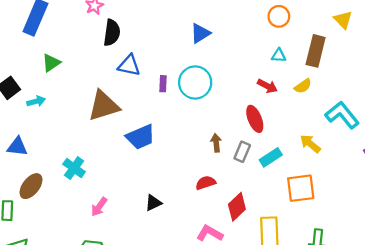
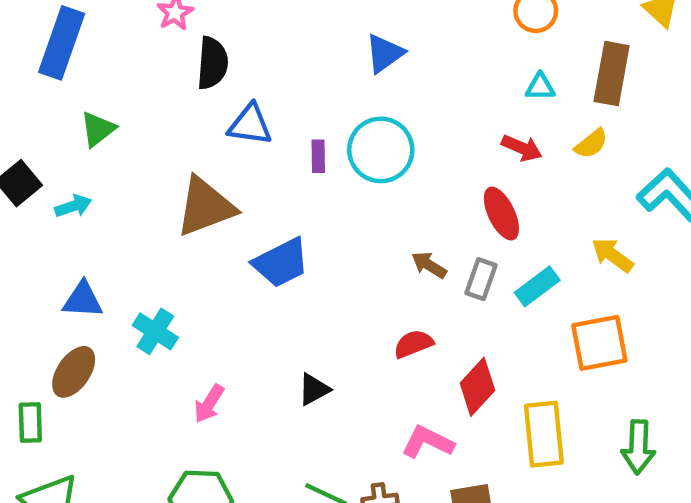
brown arrow: (216, 143) -> (429, 265), turned -48
blue triangle: (17, 147) -> (83, 300), moved

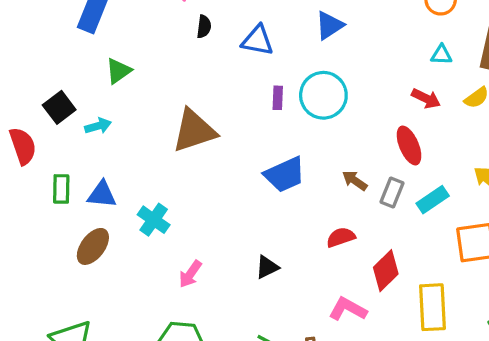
black semicircle: (212, 63) -> (204, 27), size x0.6
blue triangle: (250, 125) -> (257, 40), moved
blue trapezoid: (281, 263) -> (285, 175), moved
green rectangle: (30, 422) -> (61, 189), moved

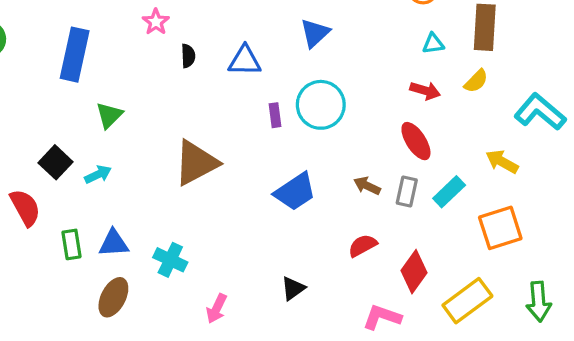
yellow rectangle: (433, 307) -> (467, 301), turned 66

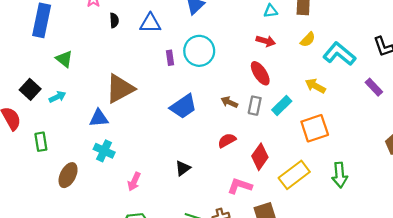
yellow semicircle: (476, 81) -> (308, 40), moved
green triangle: (109, 115) -> (64, 59), turned -36
blue triangle: (114, 243) -> (99, 118), moved

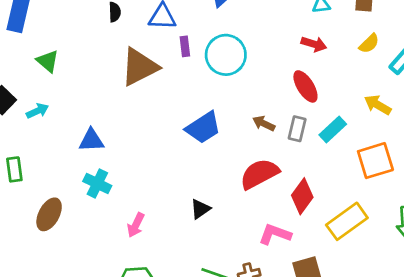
purple rectangle: (170, 58) -> (185, 46), moved
brown triangle: (120, 89) -> (139, 67), moved
red semicircle: (227, 140) -> (259, 174), size x1.6

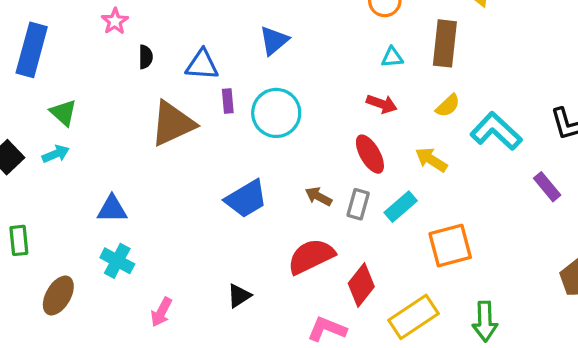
yellow arrow: (378, 105) -> (431, 160), moved
cyan arrow: (38, 111) -> (56, 154), moved

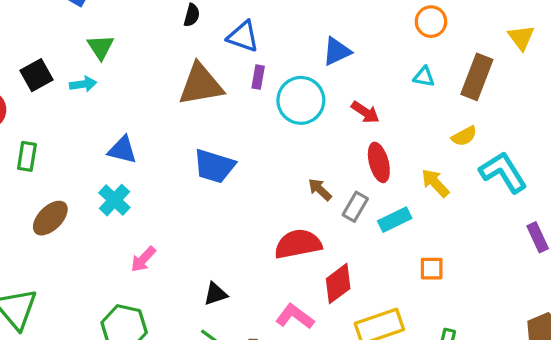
blue triangle: (274, 41) -> (337, 51), moved
red arrow: (382, 104) -> (365, 112), moved
blue trapezoid: (246, 199) -> (214, 166), moved, turned 33
orange square: (450, 246) -> (432, 269), size x0.6
black triangle: (239, 296) -> (216, 294), moved

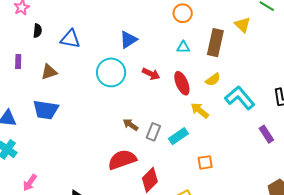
yellow triangle: (521, 38) -> (243, 25), moved
purple rectangle: (258, 77) -> (18, 62), moved
brown triangle: (201, 84) -> (49, 72), size x0.6
red ellipse: (379, 162) -> (182, 83), moved
blue trapezoid: (214, 166) -> (46, 110), moved

